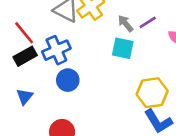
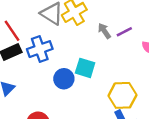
cyan square: (123, 48) -> (85, 68), moved
blue circle: (68, 80) -> (64, 79), moved

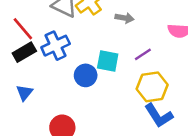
gray arrow: (104, 31) -> (124, 18), turned 140
purple line: (124, 32) -> (143, 54), moved

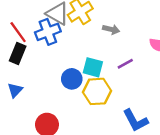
blue cross: (56, 46) -> (48, 32), moved
black rectangle: (24, 52) -> (18, 53), turned -42
yellow hexagon: (152, 87) -> (97, 91), moved

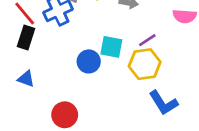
blue triangle: (15, 90) -> (26, 79), turned -49
yellow hexagon: (97, 91) -> (145, 64), moved

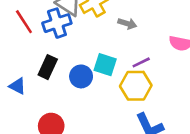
black rectangle: (26, 37) -> (48, 67), moved

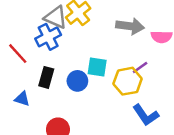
red line: (24, 22) -> (18, 54), moved
gray arrow: (127, 24) -> (130, 26), moved, size x1.6
purple line: (141, 62) -> (140, 68), moved

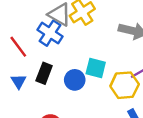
blue cross: (48, 37) -> (50, 33), turned -35
blue triangle: (22, 99) -> (19, 81), moved, turned 35

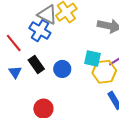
cyan square: (96, 68) -> (92, 59), moved
black rectangle: (44, 73) -> (36, 64), turned -54

